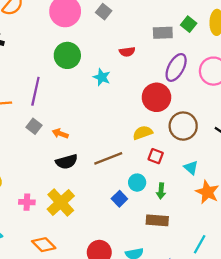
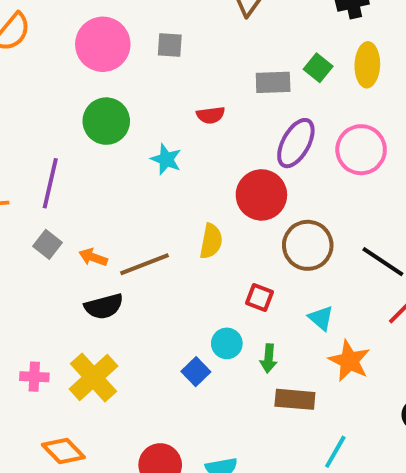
gray square: (104, 12) -> (170, 45), turned -35
yellow semicircle: (143, 133) -> (211, 241), moved, turned 120
brown line: (108, 158) -> (144, 264), moved
brown rectangle: (157, 220) -> (295, 399), moved

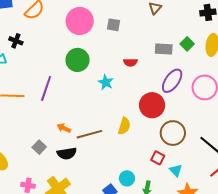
gray square: (48, 244) -> (39, 147), moved
red square: (259, 297) -> (158, 158), moved

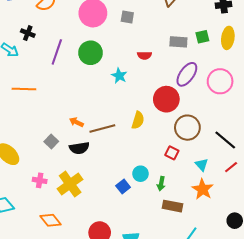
green square: (187, 44) -> (202, 37), turned 32
purple line: (46, 88) -> (57, 52), moved
cyan triangle: (176, 170) -> (202, 165), moved

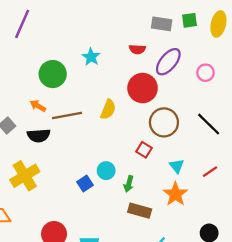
green circle: (90, 53) -> (53, 74), moved
red semicircle: (145, 55) -> (137, 49), moved
pink circle: (220, 81) -> (205, 73), size x0.6
black line: (225, 140) -> (209, 124), moved

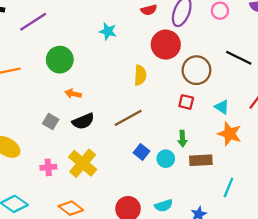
purple line: (22, 24) -> (33, 22), turned 52
green circle: (53, 74) -> (60, 60), moved
brown line: (67, 115) -> (128, 118), moved
cyan circle: (106, 171) -> (166, 159), moved

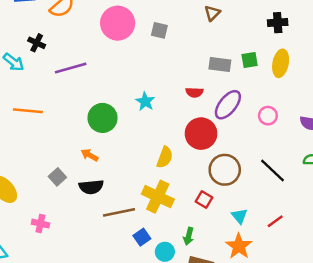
green circle: (60, 60) -> (102, 118), moved
brown line: (128, 118) -> (119, 212), moved
yellow cross: (83, 163) -> (158, 197), moved, turned -32

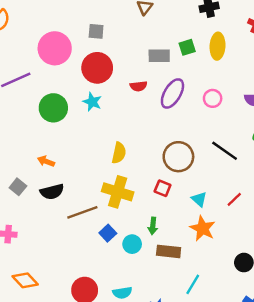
pink circle: (118, 23) -> (55, 48), moved
green circle: (102, 118) -> (53, 108), moved
red circle: (201, 134) -> (97, 68), moved

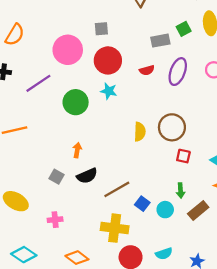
brown circle: (178, 157) -> (172, 127), moved
orange arrow: (46, 161) -> (77, 150), turned 88
yellow cross: (118, 192) -> (115, 228), moved
brown rectangle: (169, 251) -> (198, 211), turned -36

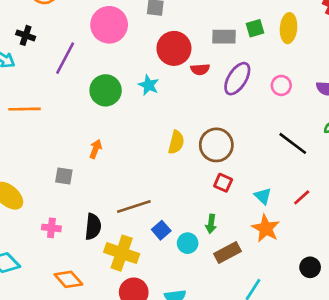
red circle: (108, 60) -> (174, 48), moved
purple line: (38, 83) -> (65, 58), turned -40
black semicircle: (87, 176) -> (93, 227), moved, turned -72
gray square: (57, 177) -> (64, 176), turned -32

